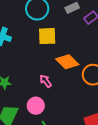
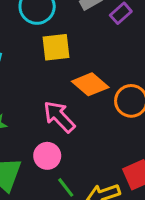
pink arrow: (46, 81) -> (59, 117), size x1.6

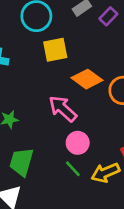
pink circle: (47, 156) -> (78, 143), moved

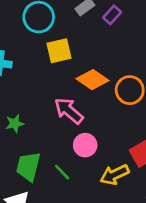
green line: (73, 169) -> (62, 172), moved

